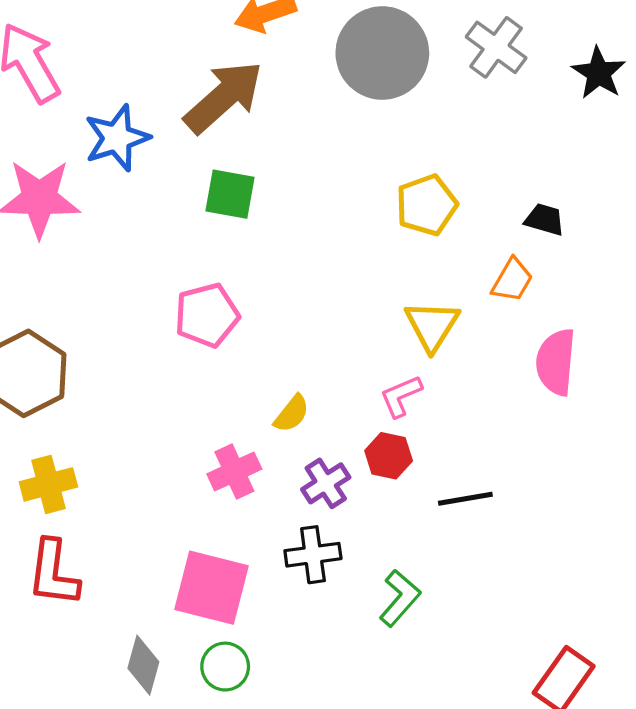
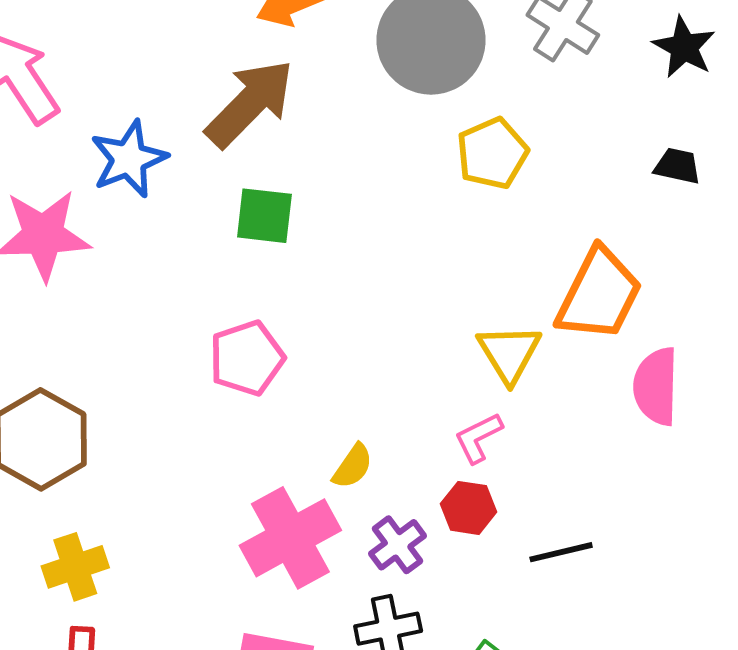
yellow pentagon: (427, 205) -> (492, 153), moved
black trapezoid: (545, 220) -> (677, 166), moved
orange trapezoid: (512, 280) -> (599, 294), size x1.8
pink cross: (234, 472) -> (290, 538), size x1.6

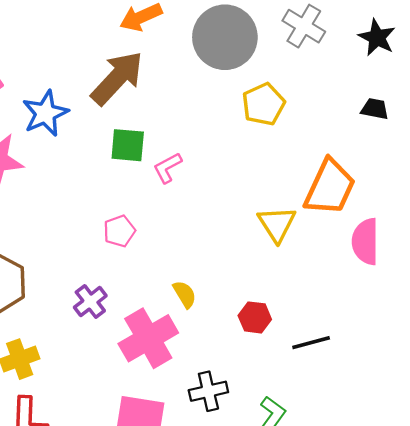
pink pentagon: (247, 358) -> (119, 231), size x0.7
pink L-shape: (478, 438) -> (167, 168), moved
yellow semicircle: (353, 466) -> (185, 294), turned -64
purple cross: (398, 545) -> (90, 302), moved

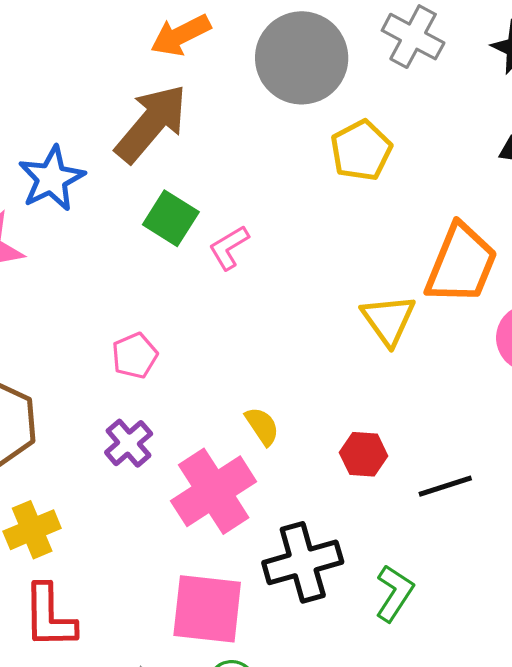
green square: (128, 145) -> (171, 218), turned 30
pink pentagon: (119, 231) -> (135, 356), moved
black cross: (208, 391) -> (303, 562), size x1.4

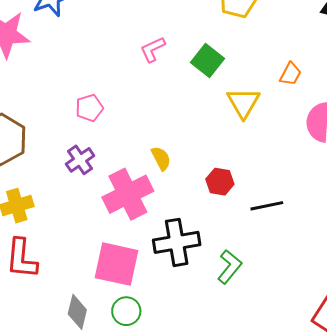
green square: (171, 218) -> (208, 61), moved
orange trapezoid: (461, 264) -> (291, 74), size x0.5

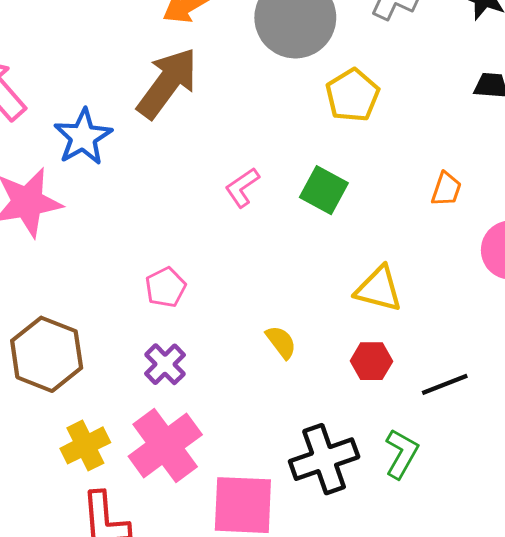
yellow triangle: (243, 103) -> (379, 289), moved, turned -36
pink cross: (128, 194) -> (165, 445), moved
green L-shape: (230, 267) -> (401, 454), moved

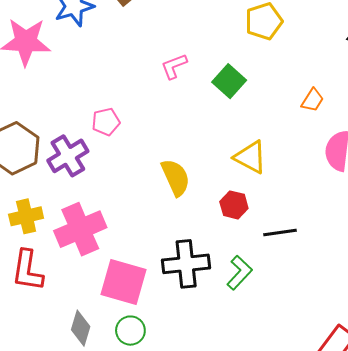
yellow semicircle: (281, 342) -> (176, 177), size x1.5
purple cross: (165, 364) -> (68, 156), moved, size x1.4

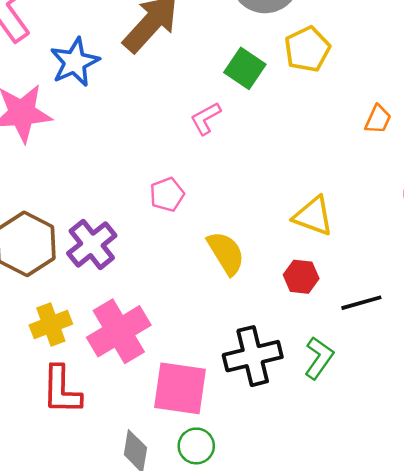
green square: (229, 81) -> (245, 68), moved
orange trapezoid: (312, 100) -> (378, 119), moved
pink pentagon: (106, 122) -> (167, 195), moved

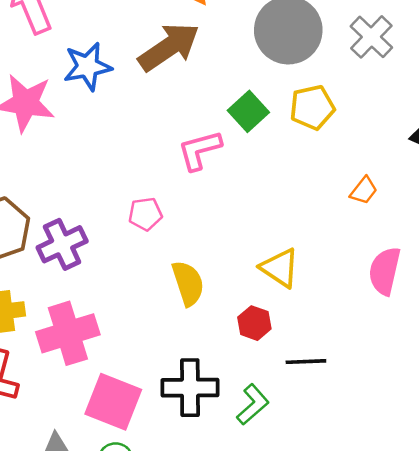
pink L-shape: (206, 118) -> (200, 150), size x1.4

